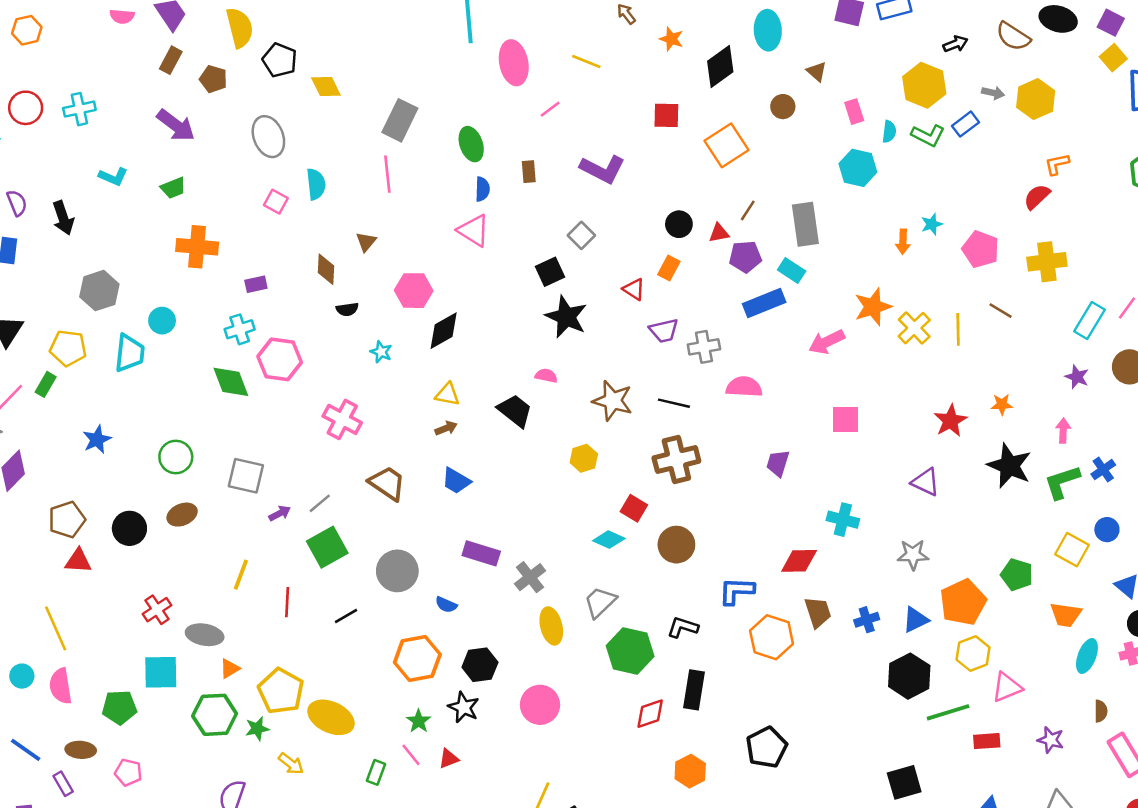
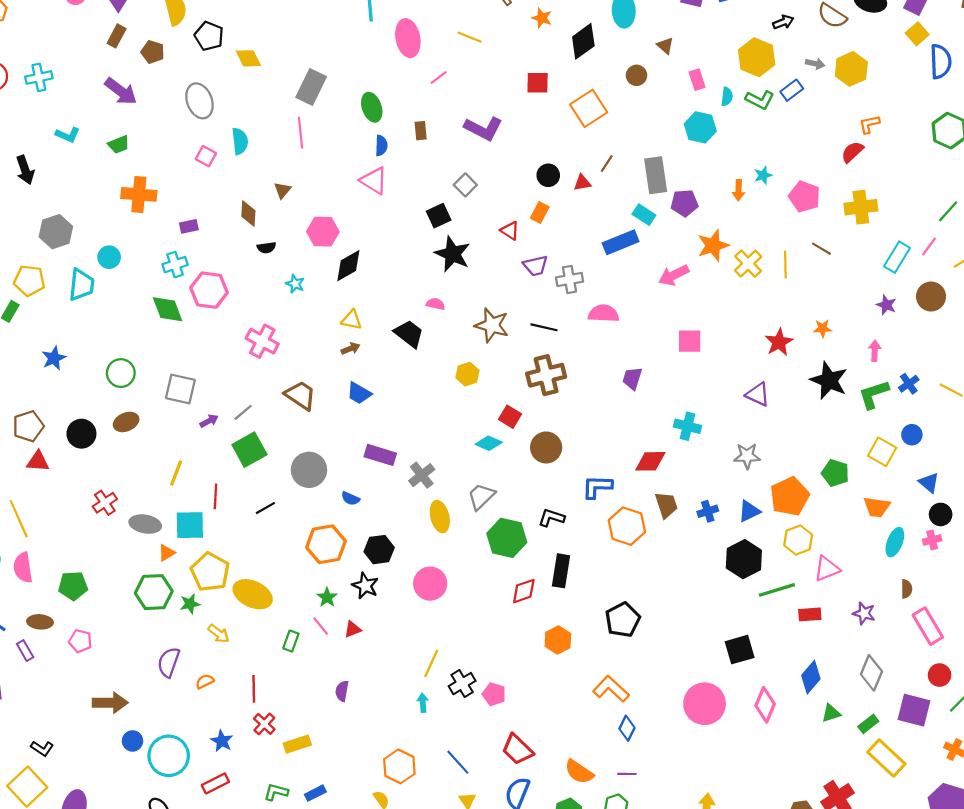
purple pentagon: (745, 257) -> (684, 203), moved
cyan square: (161, 672) -> (190, 525), moved

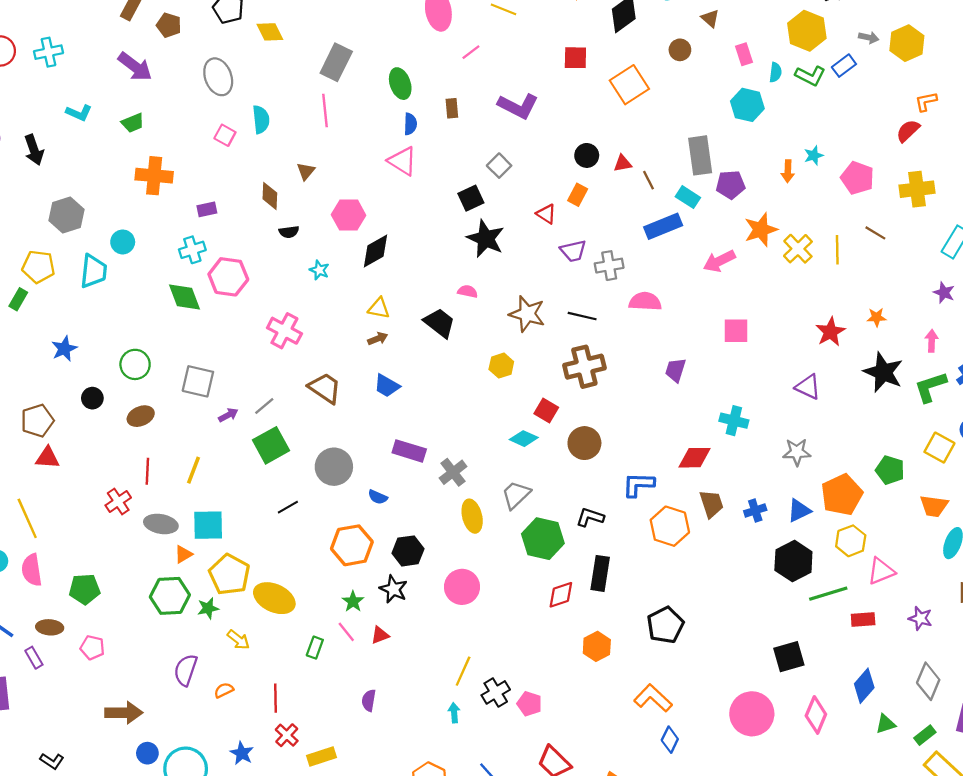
brown line: (607, 164) -> (648, 180), moved, turned -60
black circle: (81, 434) -> (92, 398), moved, size x0.7
red line: (215, 496) -> (147, 471), moved

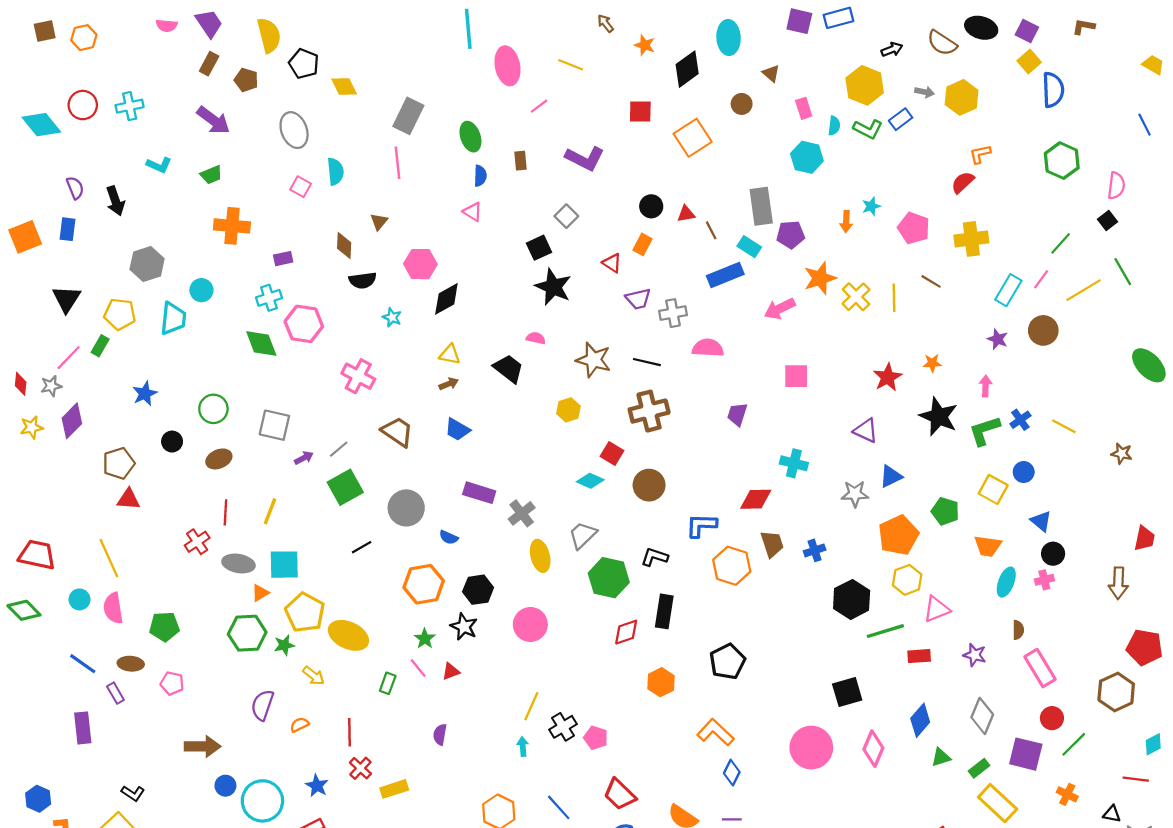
pink triangle: (402, 161) -> (473, 212), size x0.7
black semicircle: (289, 232) -> (363, 280), size x1.4
blue triangle: (799, 510) -> (891, 476), moved

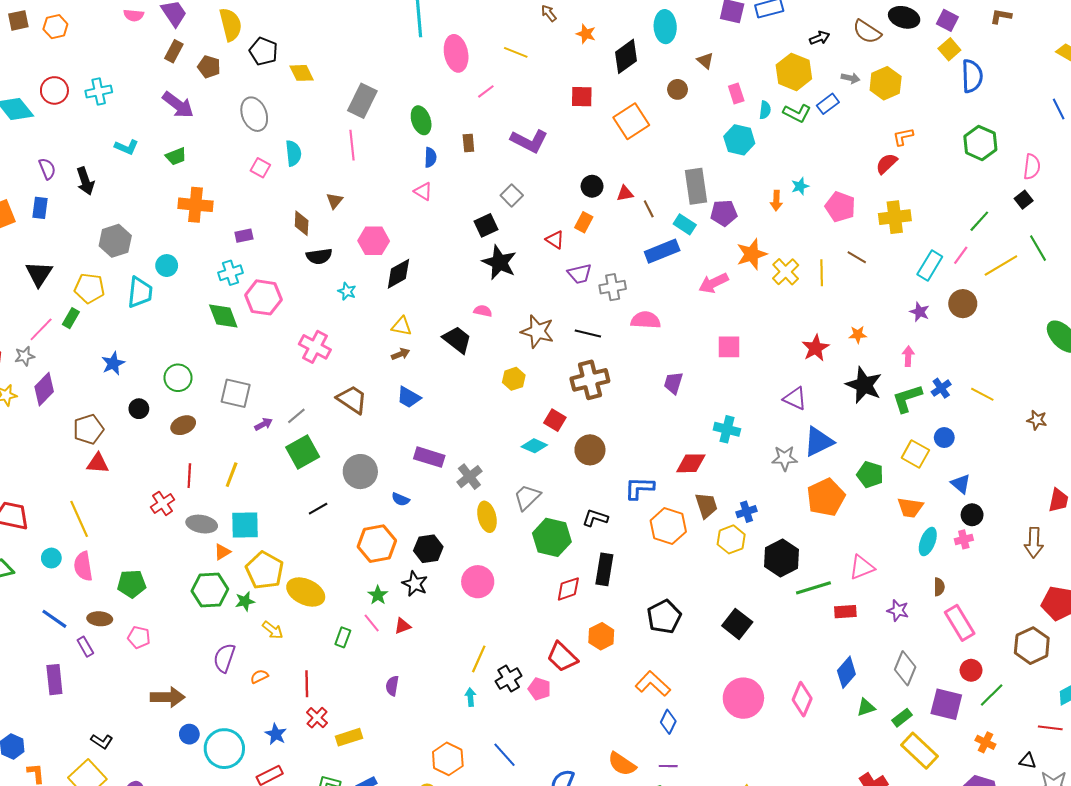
blue triangle: (891, 476) -> (819, 442), size x1.4
yellow hexagon: (907, 580) -> (731, 539), moved
black square: (847, 692) -> (737, 624), moved, turned -36
red trapezoid: (620, 794) -> (562, 657), moved

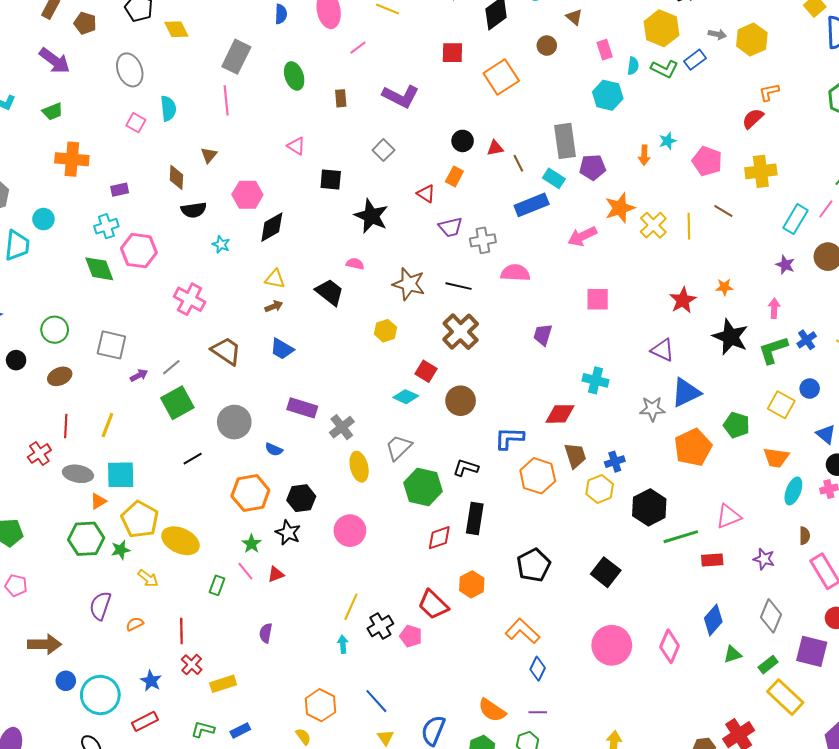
blue semicircle: (430, 157) -> (281, 14), moved
black square: (486, 225) -> (331, 179), moved, turned 30
brown cross: (590, 380) -> (461, 332), turned -30

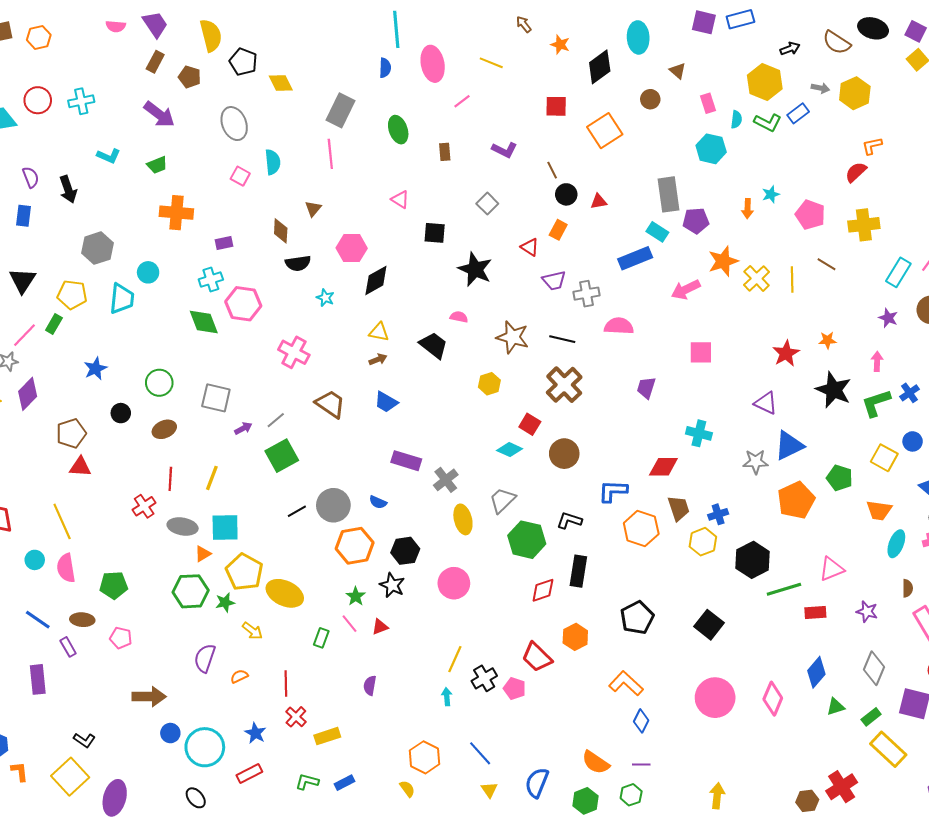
purple L-shape: (401, 96) -> (504, 150), size x0.7
brown line: (518, 163) -> (552, 170), moved
gray circle: (234, 422) -> (333, 505), moved

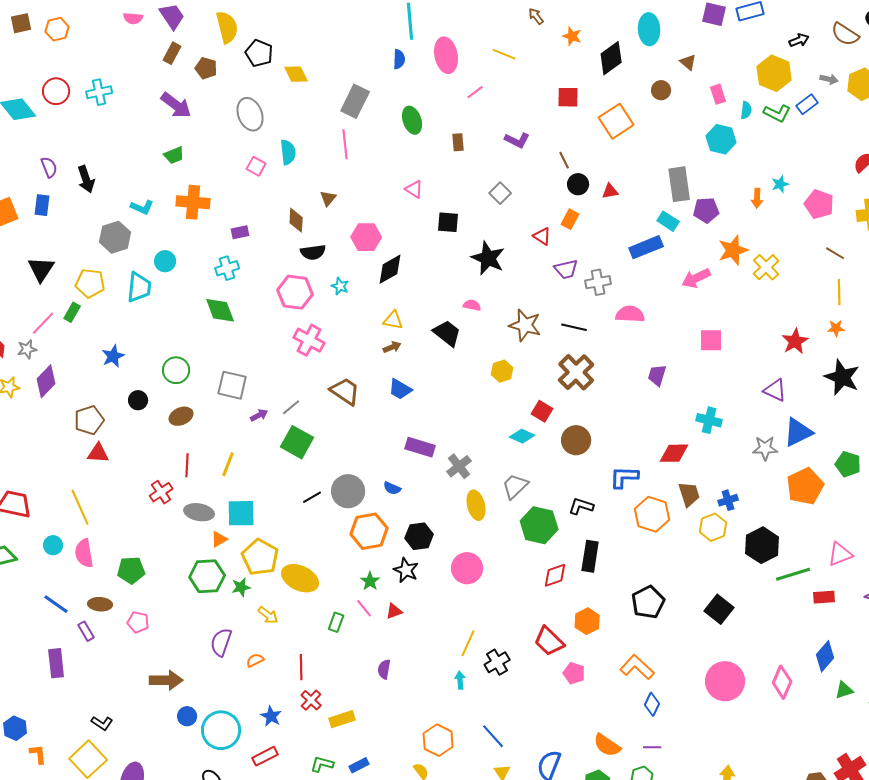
cyan L-shape: (109, 156) -> (142, 207), moved
yellow line: (792, 279) -> (839, 292), moved
pink hexagon: (243, 304) -> (295, 292), moved
green square: (282, 456) -> (297, 442), turned -32
pink pentagon: (515, 688) -> (574, 673), moved

